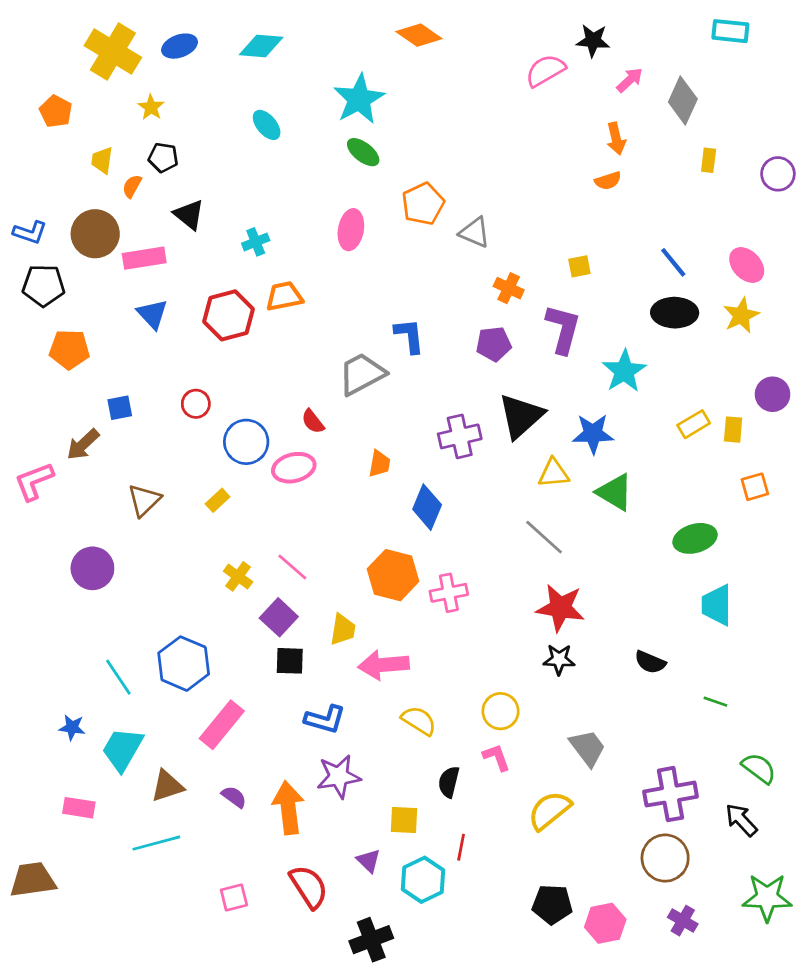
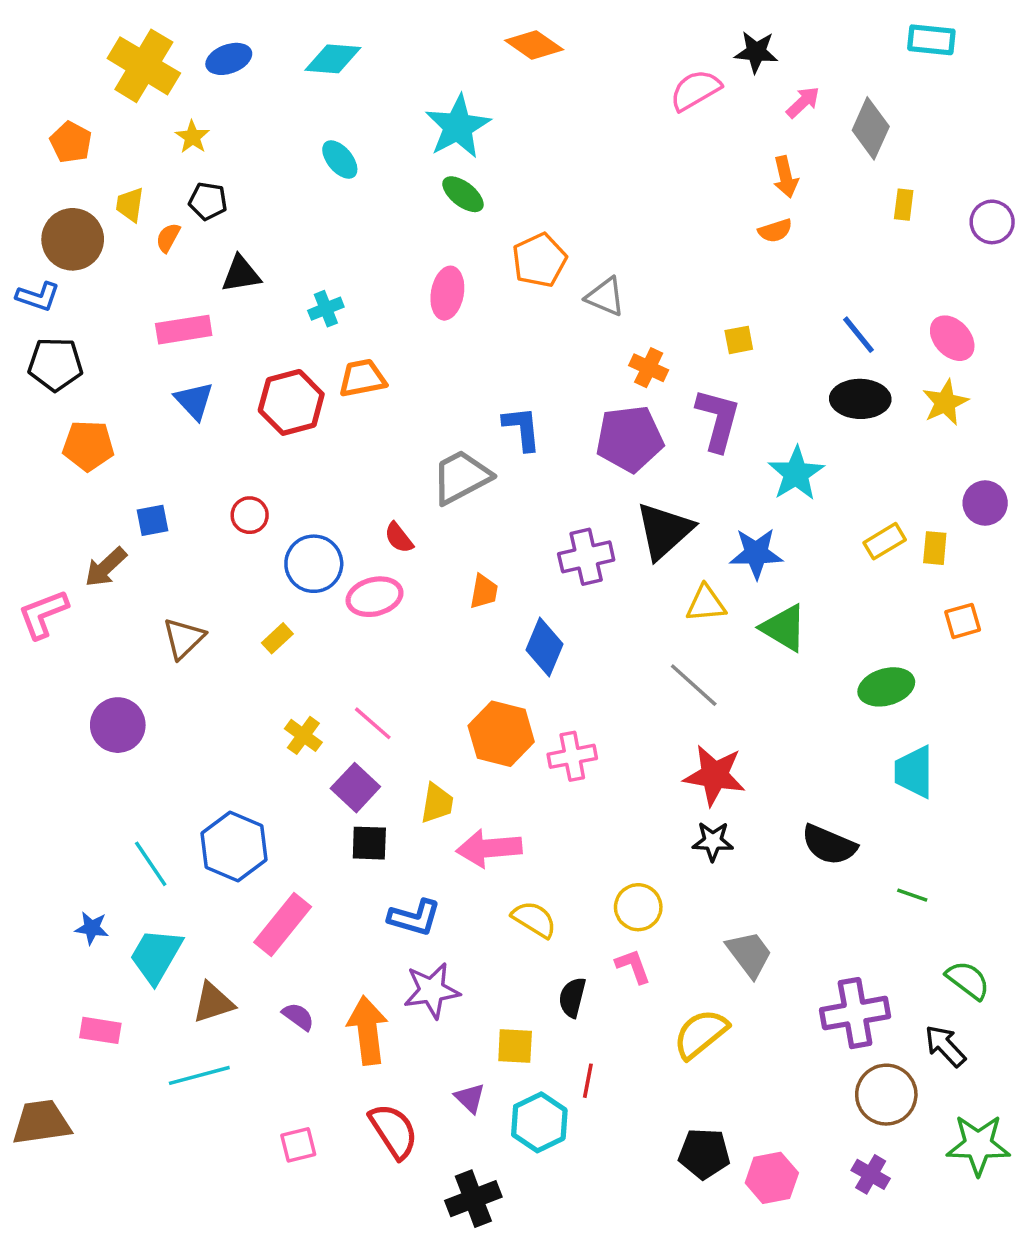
black triangle: (189, 215) -> (241, 274), turned -48
brown circle: (95, 234) -> (73, 239), moved
purple pentagon: (494, 344) -> (630, 439), size x1.5
black semicircle: (650, 662) -> (829, 845), size x1.4
brown circle: (665, 858) -> (886, 1095), moved

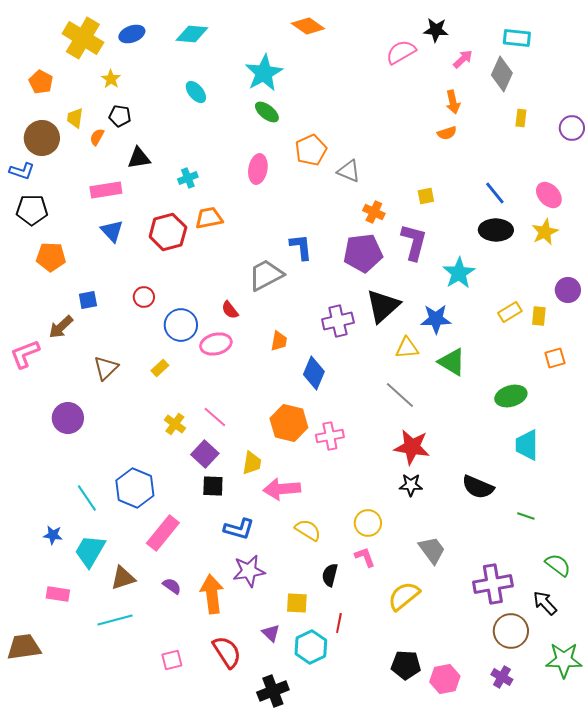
cyan rectangle: (931, 40) -> (517, 38), moved

